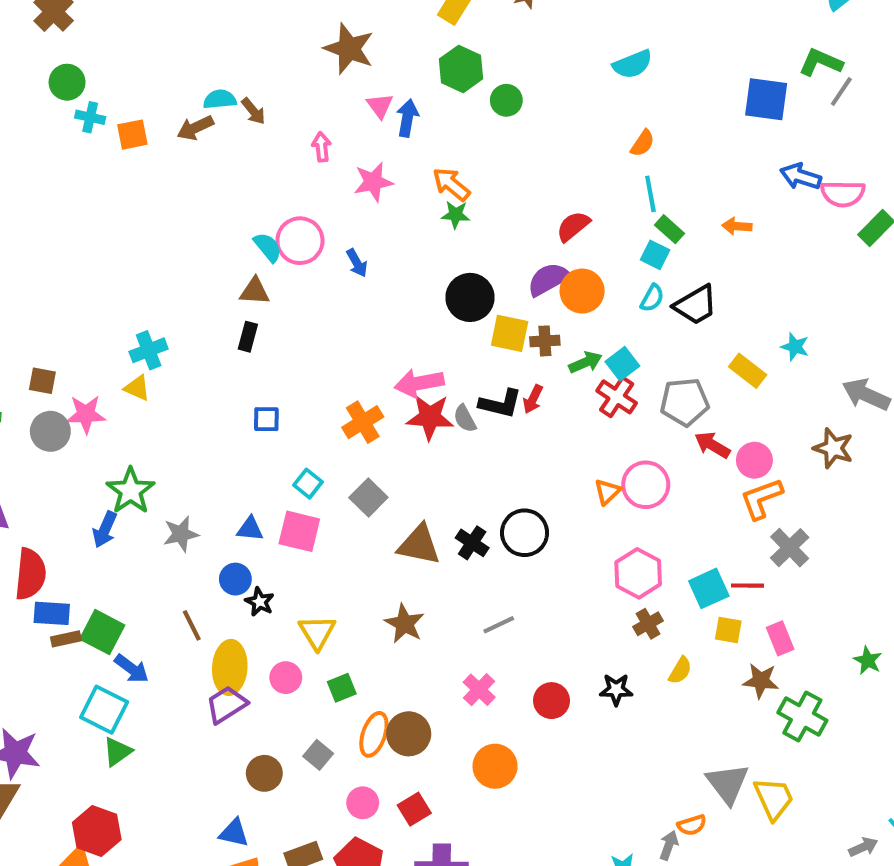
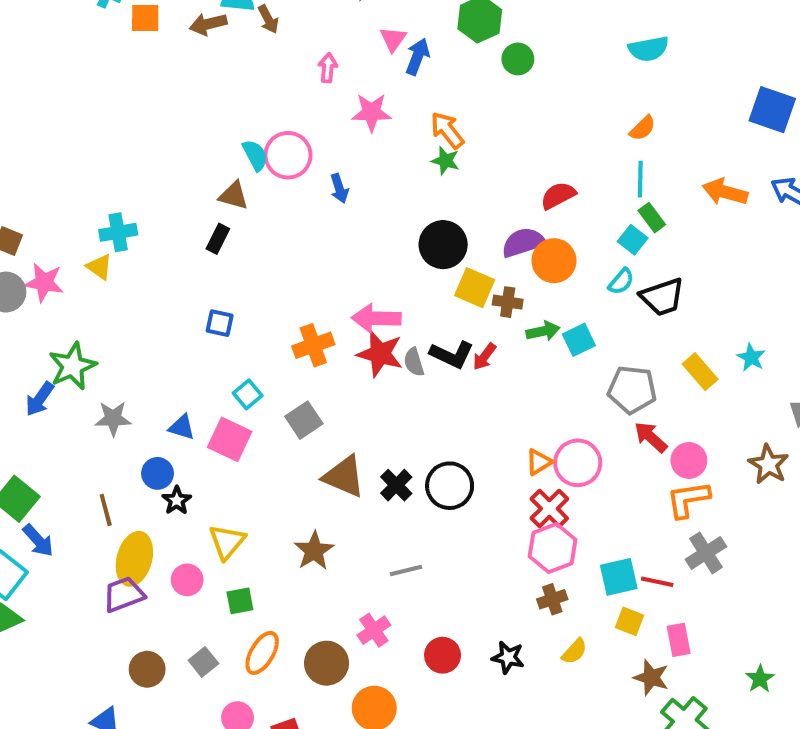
orange arrow: (737, 226) -> (725, 192), moved, size x1.5
red cross: (617, 397) -> (549, 509), moved
brown circle: (409, 734) -> (327, 663), moved

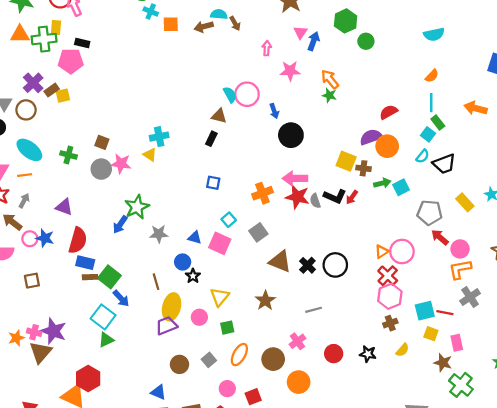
black circle: (443, 245) -> (291, 135), moved

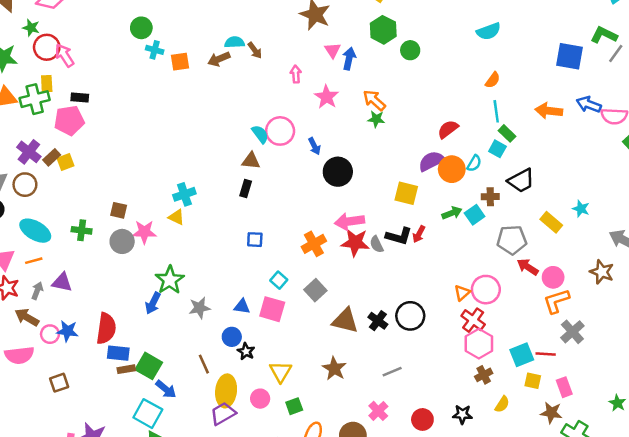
pink star: (290, 71) -> (327, 97), turned -30
cyan semicircle: (423, 156) -> (474, 163), moved
brown cross: (363, 168) -> (490, 197), moved
purple triangle: (64, 207) -> (62, 282), moved

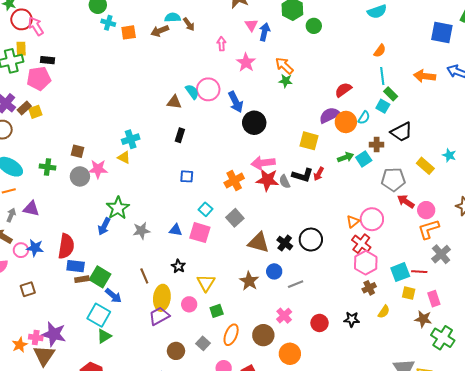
blue arrow: (314, 146) -> (236, 102), size x1.5
brown triangle: (251, 161) -> (174, 102), moved
blue circle: (232, 337) -> (274, 271), moved

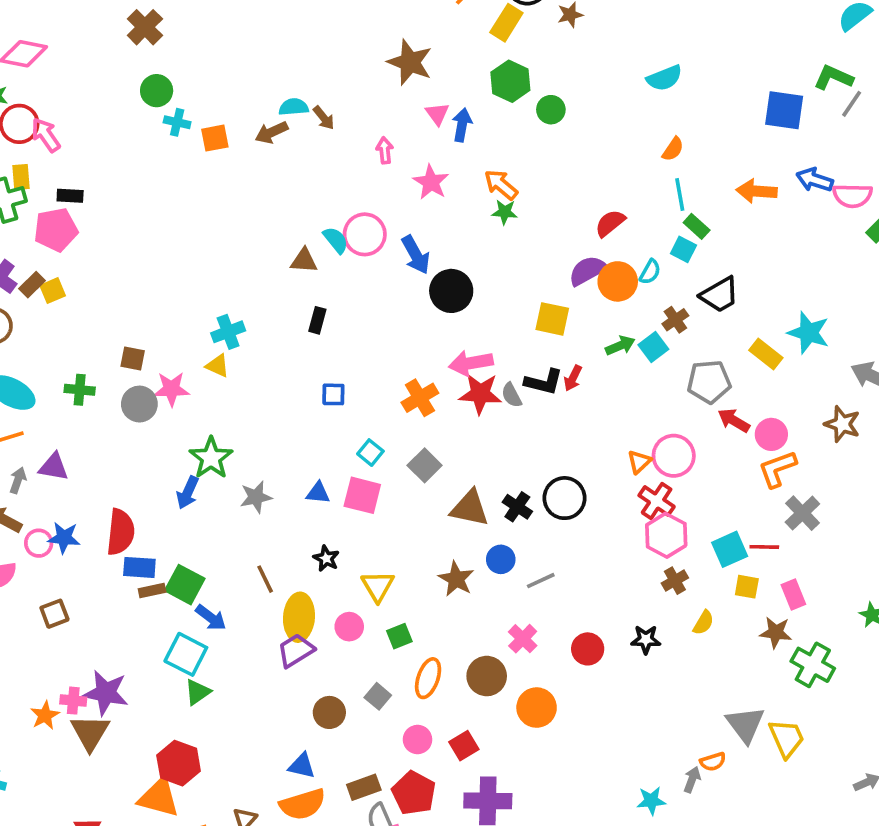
brown cross: (377, 145) -> (675, 320), turned -32
cyan star: (449, 155) -> (809, 333), size x1.6

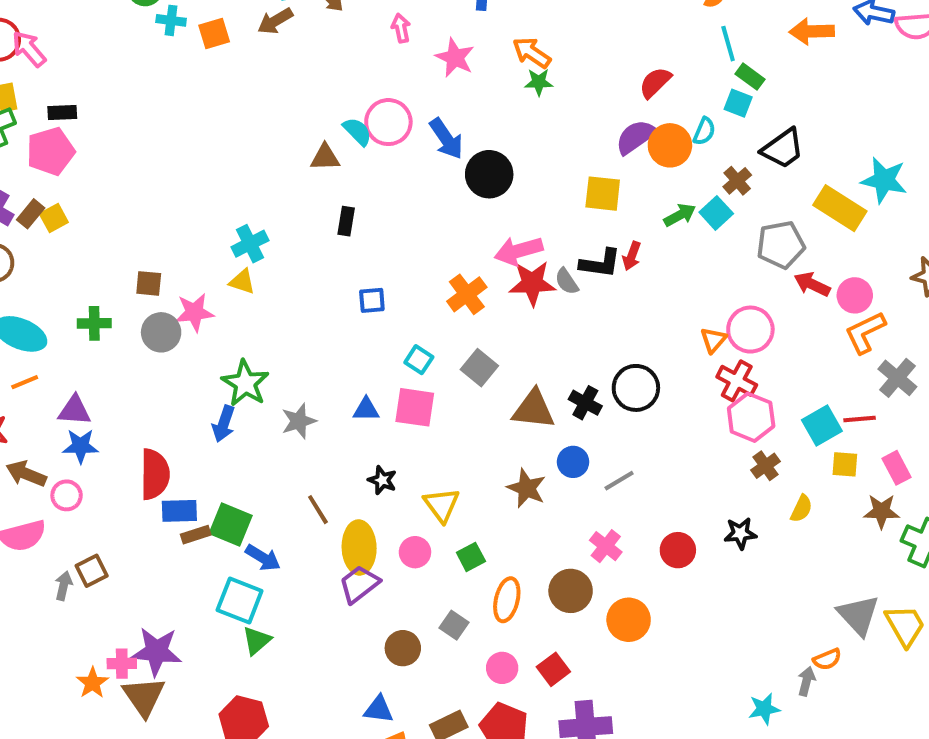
yellow rectangle: (766, 354) -> (840, 208), size x1.4
gray arrow: (18, 480) -> (64, 586), moved
blue star: (64, 538) -> (81, 446), moved

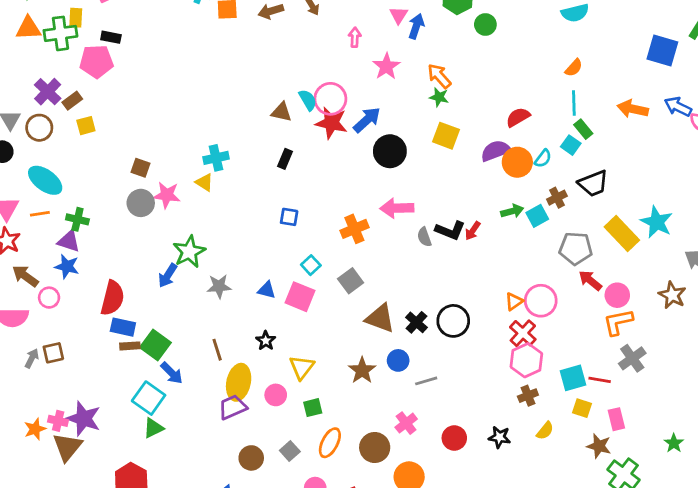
blue arrow: (446, 139) -> (367, 120), turned -112
yellow square: (603, 194) -> (446, 136), moved
yellow square: (54, 218) -> (86, 126), moved
red star: (532, 283) -> (331, 123), moved
green cross: (94, 323) -> (77, 219), moved

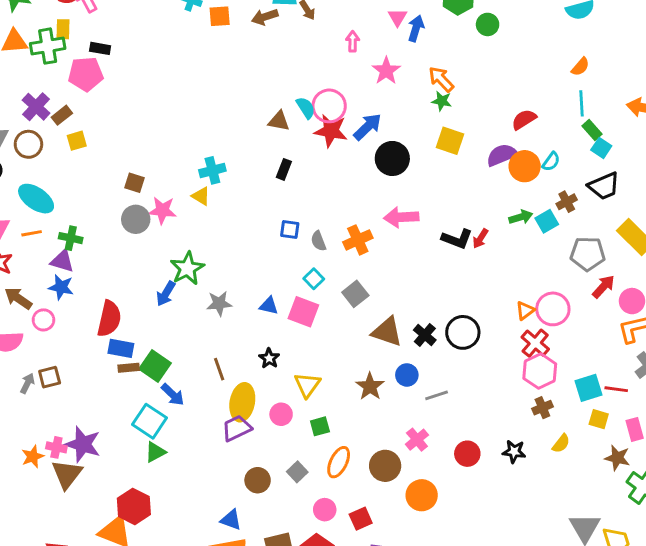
cyan square: (571, 145) -> (601, 148), moved
gray semicircle: (424, 237) -> (318, 241), moved
red arrow: (590, 280) -> (604, 287), turned 95

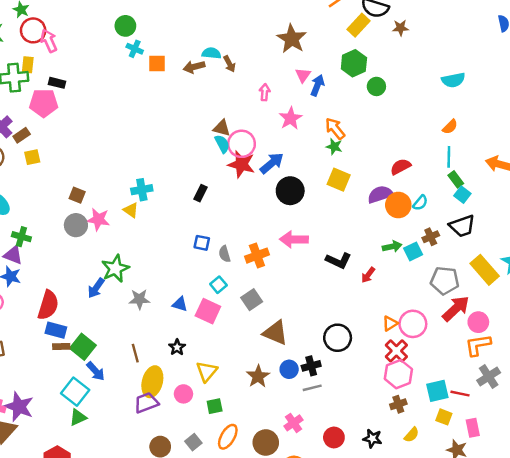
brown triangle: (279, 121) -> (222, 128), moved
red arrow: (480, 238) -> (368, 275), moved
red arrow: (604, 287) -> (456, 309), size x1.4
black cross: (425, 335) -> (311, 366), moved, turned 30

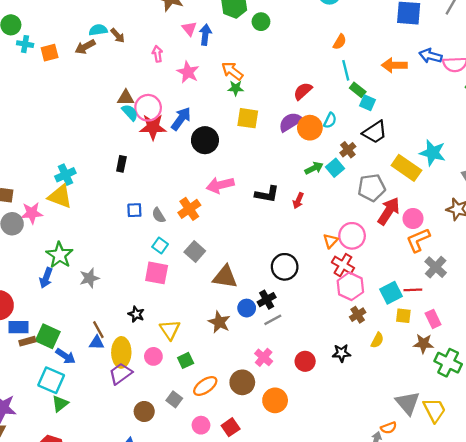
yellow triangle: (131, 210) -> (60, 196), size x1.6
blue triangle: (180, 304) -> (97, 343), moved
orange ellipse: (228, 437) -> (205, 386), turned 40

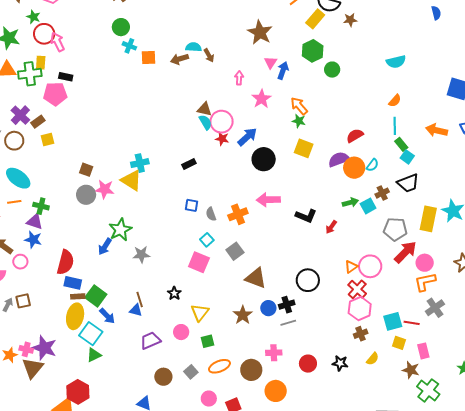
red star: (153, 127) -> (222, 139), size x0.6
black rectangle: (121, 164) -> (189, 164), turned 40
yellow rectangle: (406, 168) -> (428, 219), turned 55
yellow ellipse: (121, 352) -> (75, 316), moved
pink cross: (264, 357) -> (274, 353), turned 35

